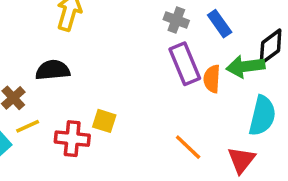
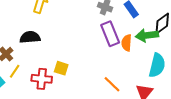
yellow line: (28, 126) -> (15, 71), turned -32

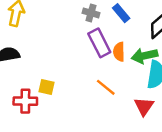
green arrow: (147, 35) -> (144, 56), moved
orange line: (112, 84) -> (106, 87), moved

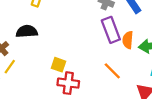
red cross: (25, 101) -> (68, 83), moved

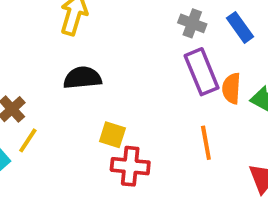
black semicircle: (27, 31) -> (82, 78), moved
orange line: (112, 71) -> (206, 143), turned 36

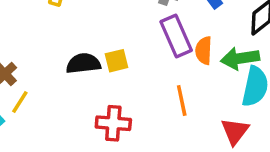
black semicircle: (82, 78) -> (83, 63), moved
yellow square: (112, 135) -> (116, 61), moved, turned -30

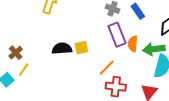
orange line: (182, 100) -> (107, 68), moved, turned 54
red cross: (113, 123) -> (116, 87), moved

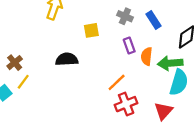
purple rectangle: (117, 35) -> (129, 45), size x0.6
yellow square: (81, 48) -> (91, 30), moved
red cross: (116, 87) -> (126, 104), turned -30

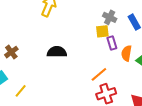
yellow square: (91, 30) -> (102, 31), moved
yellow line: (23, 82) -> (21, 91), moved

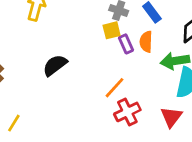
black semicircle: (57, 52) -> (55, 65), turned -30
orange semicircle: (126, 53) -> (146, 42), moved

